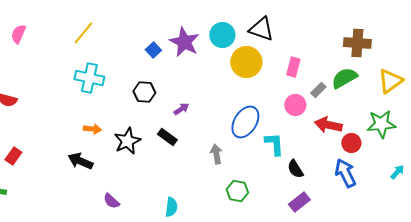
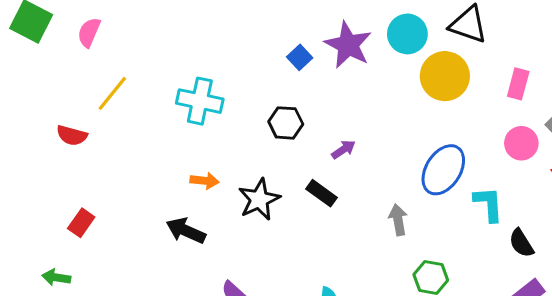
yellow line: (83, 33) -> (112, 93), moved

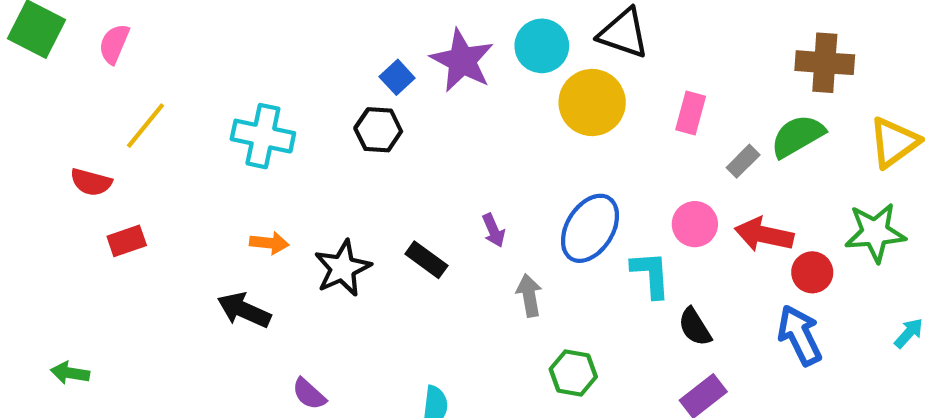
black hexagon: (286, 123) -> (378, 130), moved
pink circle: (521, 143) -> (695, 224), moved
purple arrow: (343, 149) -> (494, 230), moved, turned 100
red rectangle: (81, 223) -> (127, 241), moved, turned 36

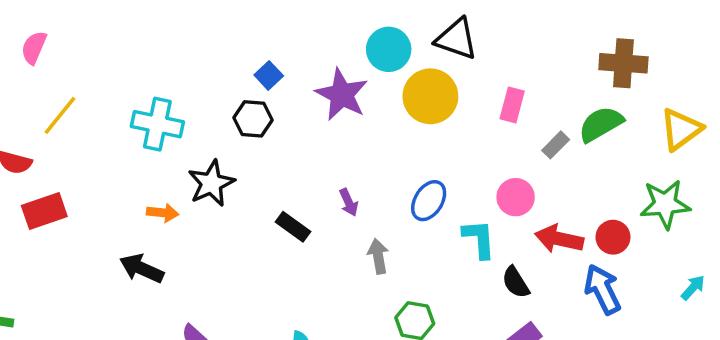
purple star: (462, 61) -> (342, 95), moved
blue ellipse: (590, 228) -> (429, 201), size x0.7
red arrow: (764, 235) -> (559, 239), moved
red rectangle: (127, 241) -> (44, 211), size x1.4
black star: (343, 268) -> (211, 183), moved

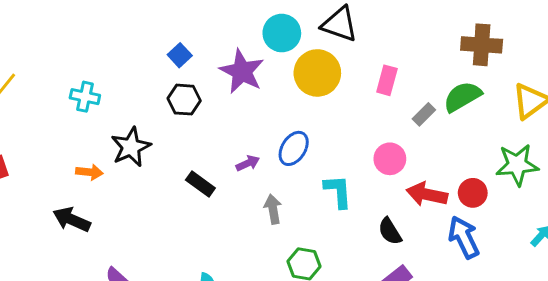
black hexagon: (253, 119) -> (184, 100), moved
cyan cross: (157, 124) -> (85, 97), size x0.7
blue ellipse: (429, 201) -> (294, 148), moved
purple arrow: (349, 202) -> (248, 163), turned -90
cyan L-shape: (479, 239) -> (338, 191), moved

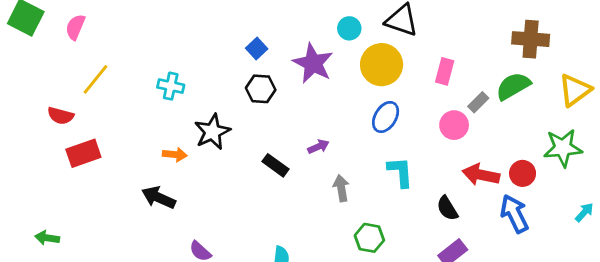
cyan circle: (282, 33) -> (349, 28), size x0.7
blue ellipse: (294, 148) -> (386, 117), moved
pink circle: (390, 159) -> (454, 125), moved

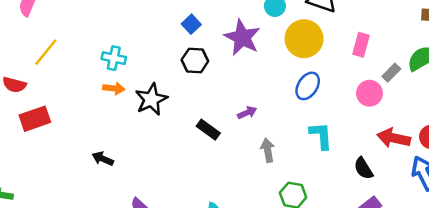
orange arrow: (175, 155) -> (114, 88), moved
black arrow: (159, 198) -> (103, 159), size x0.7

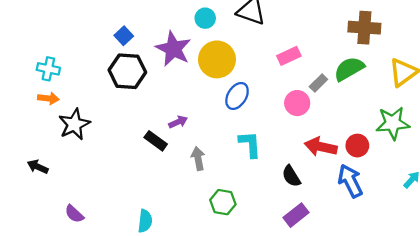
yellow circle: (304, 39) -> (217, 59), moved
pink rectangle: (361, 45) -> (289, 56), turned 50
black hexagon: (195, 61) -> (127, 71), size x1.4
black star: (151, 99) -> (74, 124), moved
black rectangle: (208, 130) -> (156, 141), moved

